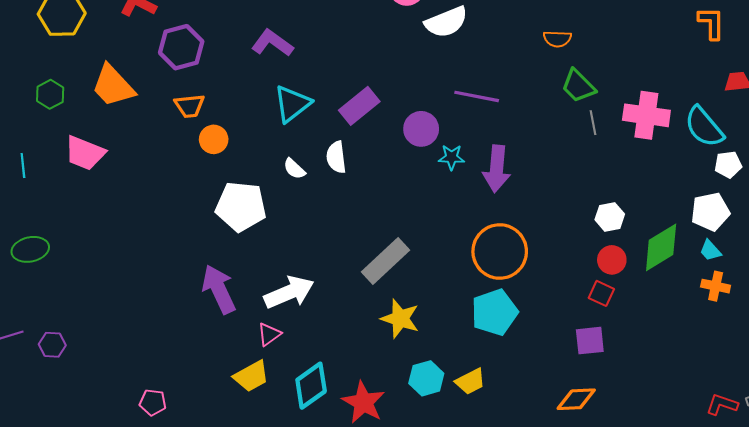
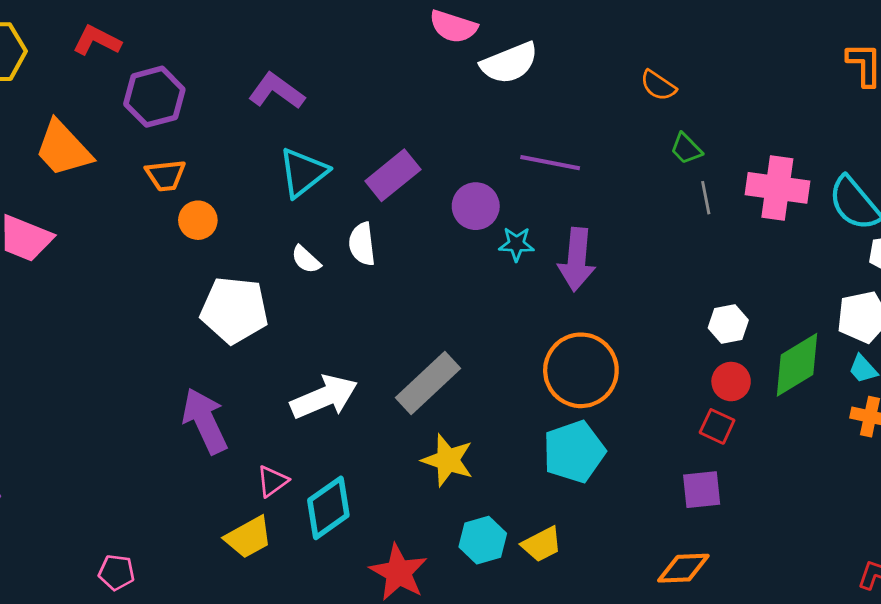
orange semicircle: (557, 39) -> (658, 85), turned 32
green trapezoid: (578, 86) -> (686, 149), size x0.7
white arrow: (289, 292) -> (324, 397), moved
cyan diamond: (311, 386) -> (328, 508), moved

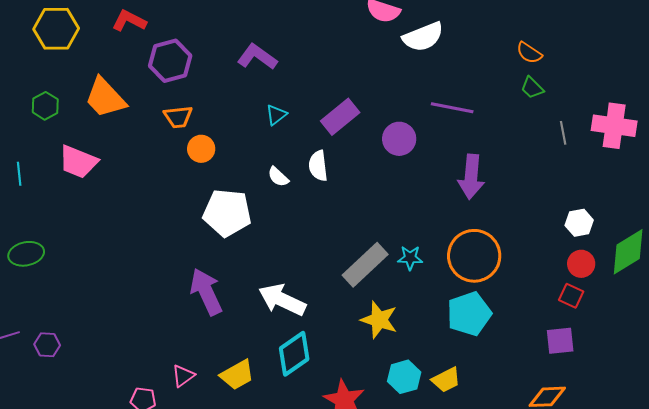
green trapezoid: (686, 149) -> (532, 88), moved
cyan triangle: (303, 172) -> (276, 115), size x0.6
cyan star: (516, 244) -> (410, 258), moved
white arrow: (324, 397) -> (282, 300), moved, turned -132
pink triangle: (272, 481) -> (183, 376), moved

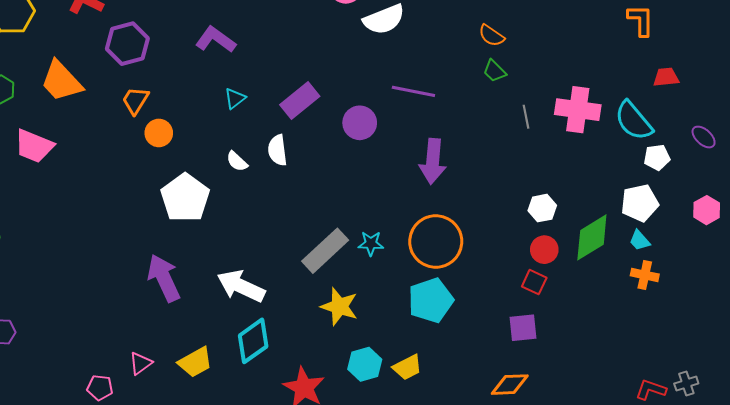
orange trapezoid: (178, 117) -> (135, 100), turned 128
white pentagon: (227, 213) -> (185, 198), turned 30

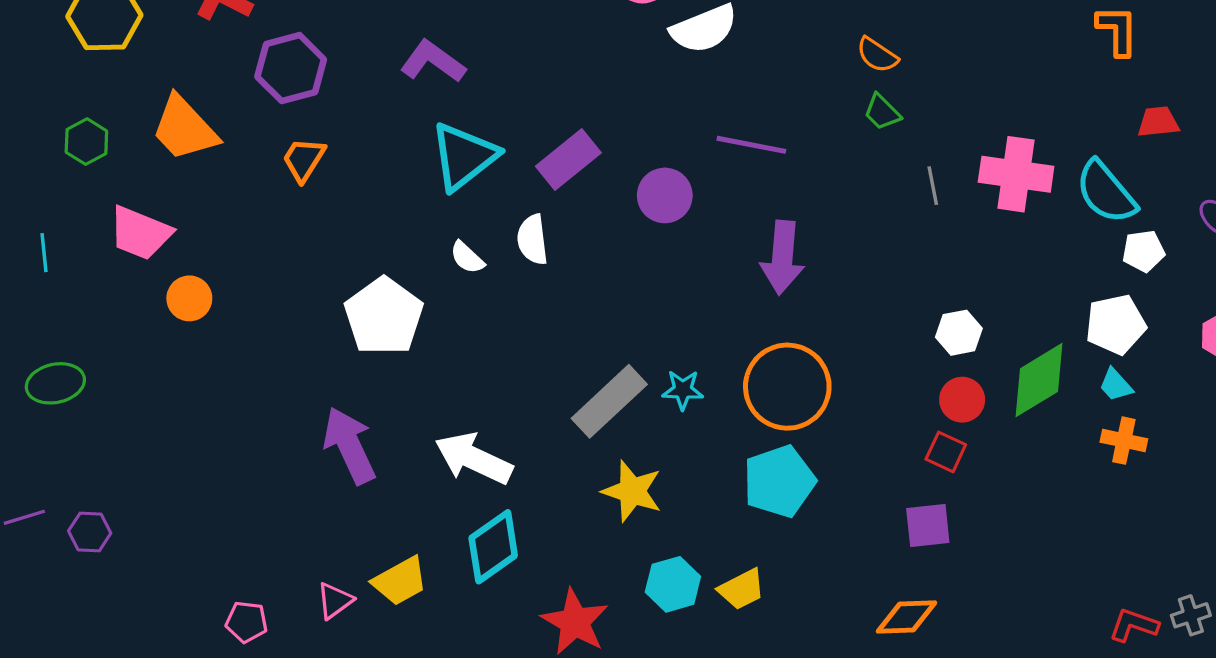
cyan triangle: (235, 98) -> (464, 156), size x2.0
orange circle: (159, 133) -> (189, 298), moved
pink triangle: (141, 363) -> (335, 601), moved

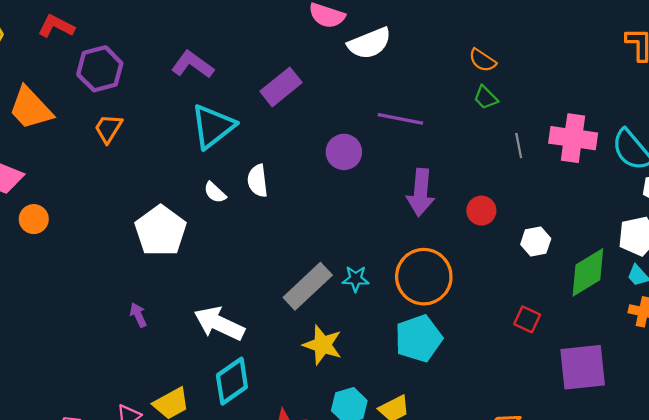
purple rectangle: (568, 160) -> (281, 87), moved
red circle: (962, 400) -> (481, 211), moved
purple arrow: (349, 445) -> (138, 315), size x0.5
purple square: (928, 525) -> (583, 367), moved, size x1.6

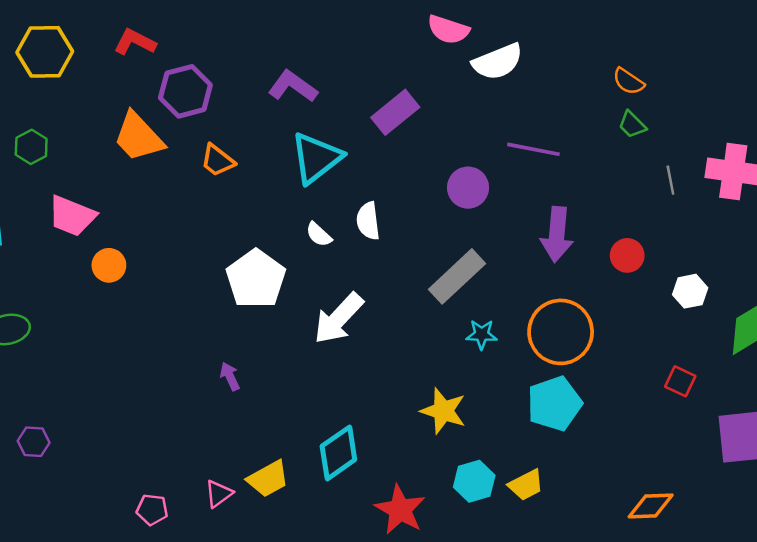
orange trapezoid: (31, 108) -> (139, 137), moved
orange trapezoid: (108, 128) -> (218, 160), moved, turned -84
gray rectangle: (308, 286) -> (457, 276), moved
white arrow: (219, 324) -> (338, 318), moved, turned -72

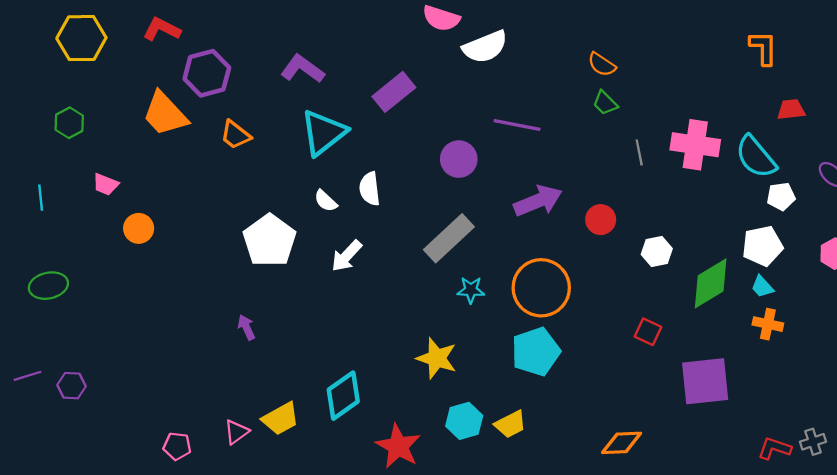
pink trapezoid: (72, 216) -> (106, 184), size x0.6
purple arrow: (557, 234) -> (538, 201), turned -117
white arrow: (338, 318) -> (347, 256), moved, size x0.7

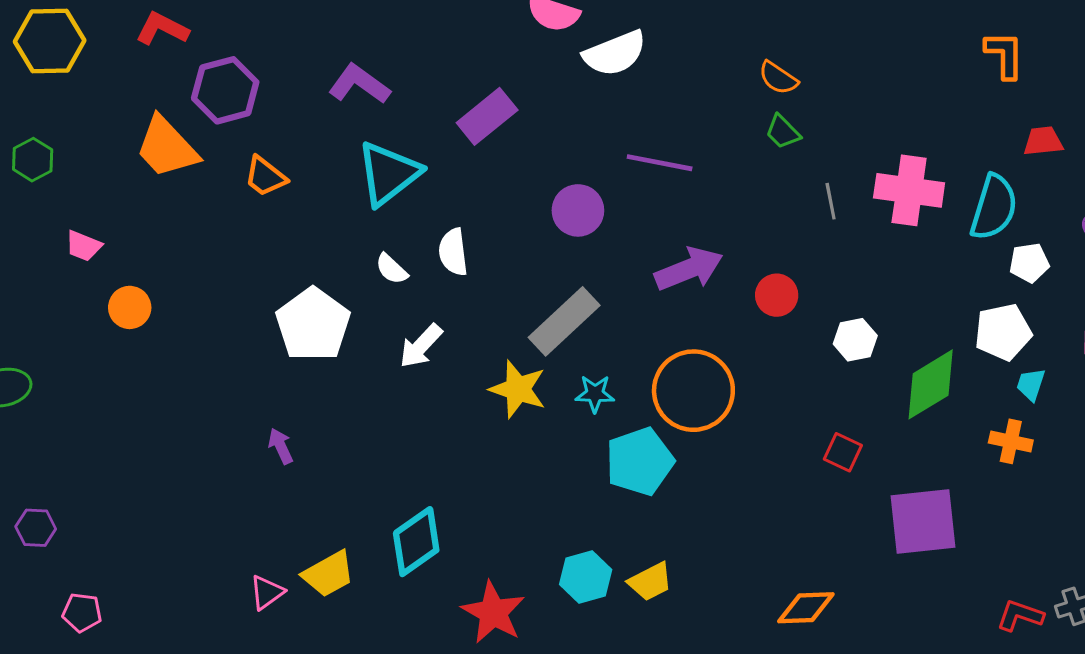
cyan semicircle: (756, 157) -> (994, 207), turned -123
cyan trapezoid: (762, 287) -> (1031, 384), moved, turned 60
cyan pentagon: (536, 352) -> (640, 461), moved
yellow star: (437, 358) -> (518, 389), moved
pink pentagon: (177, 446) -> (82, 612), moved

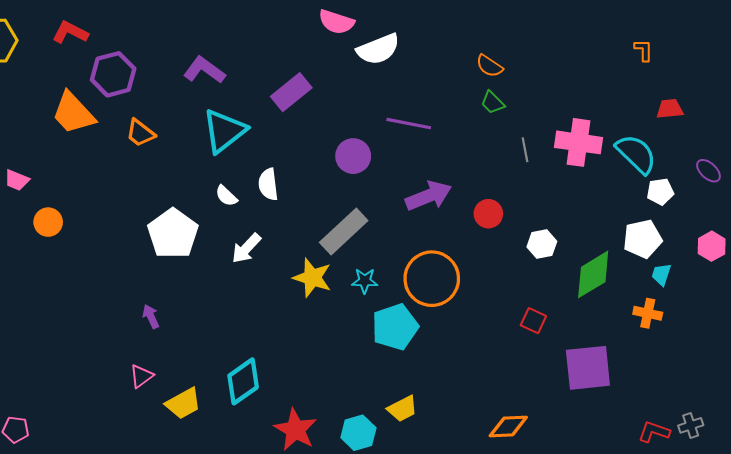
orange L-shape: (1005, 55) -> (644, 50), size x0.7
cyan semicircle: (994, 207) -> (636, 154), turned -63
cyan hexagon: (586, 577) -> (358, 433), moved
pink triangle: (267, 592) -> (141, 376), moved

